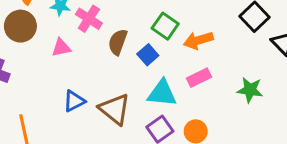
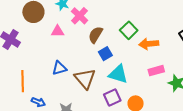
blue square: (148, 55) -> (105, 54), moved
pink rectangle: (199, 78) -> (156, 71), moved

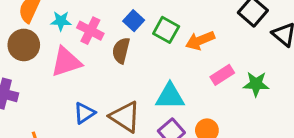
pink triangle: (58, 31) -> (66, 62), size x1.6
blue square: (105, 54) -> (134, 21), moved

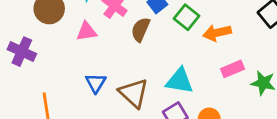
pink triangle: (66, 62) -> (87, 32), size x0.7
blue triangle: (84, 113) -> (96, 83), turned -35

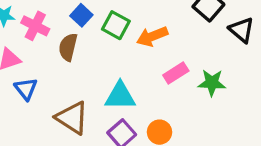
blue triangle: (96, 83) -> (26, 89), moved

